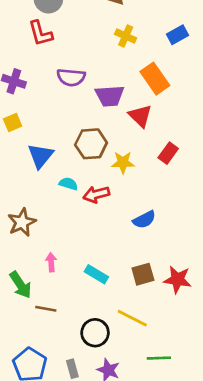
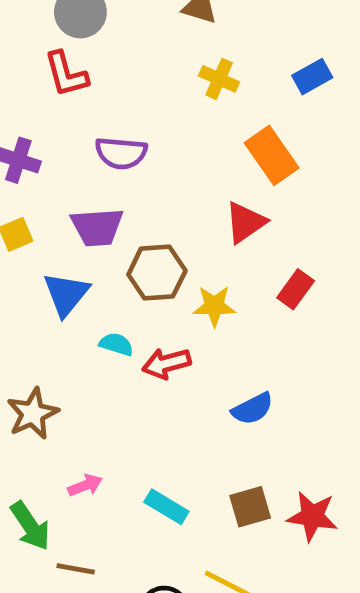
purple trapezoid: (110, 96) -> (97, 227), moved
red triangle: (140, 116) -> (245, 222), turned 40
pink arrow: (51, 262) -> (85, 485), turned 72

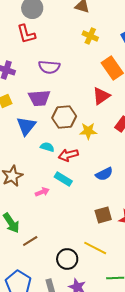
pink arrow: (85, 485) -> (42, 192), moved
cyan rectangle: (166, 507) -> (63, 179), moved
brown line: (76, 569) -> (30, 241), turned -42

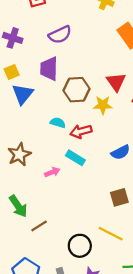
purple semicircle: (49, 67) -> (60, 35), turned -30
red triangle: (101, 96) -> (116, 82), moved, turned -30
purple trapezoid: (39, 98) -> (49, 69), turned 95
blue triangle: (26, 126) -> (23, 94), moved

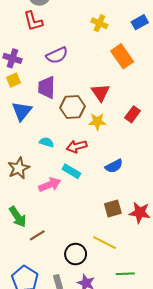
yellow square: (12, 72) -> (13, 80), moved
red triangle: (116, 82) -> (100, 93), moved
cyan semicircle: (58, 123) -> (47, 142), moved
pink arrow: (52, 172) -> (50, 185), size x1.5

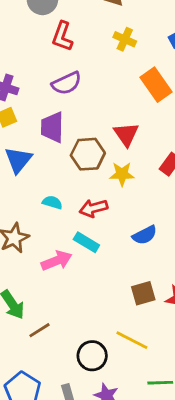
red L-shape: (33, 21) -> (62, 36), moved, turned 35

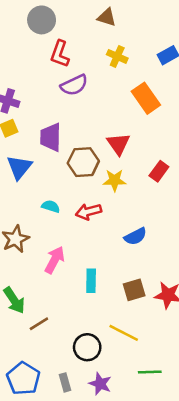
purple semicircle: (67, 83) -> (74, 85), moved
cyan rectangle: (86, 242) -> (91, 281), moved, turned 60
pink arrow: (57, 261) -> (55, 260), turned -40

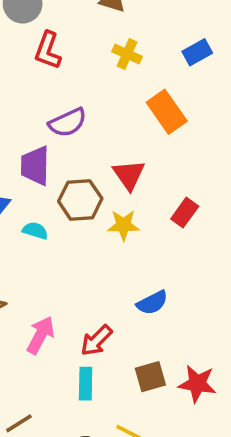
purple semicircle: (74, 85) -> (68, 123), moved
cyan semicircle: (51, 206) -> (35, 231), moved
red arrow: (88, 212) -> (96, 340), moved, turned -30
cyan rectangle: (91, 281) -> (86, 384), moved

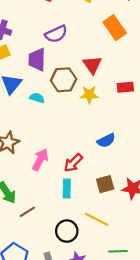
red rectangle: (185, 213) -> (125, 87), turned 49

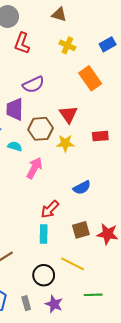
pink arrow: (40, 160) -> (34, 168), moved

